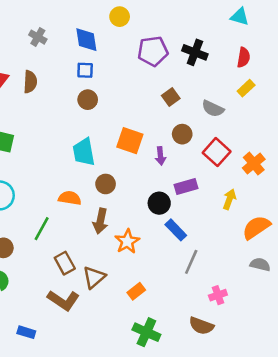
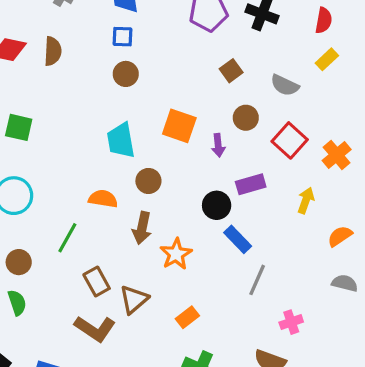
orange semicircle: (256, 227) -> (340, 236), size x0.7

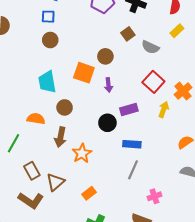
brown square: (231, 71) -> (128, 34), moved
brown circle: (246, 118) -> (105, 56), moved
yellow arrow: (306, 200) -> (164, 109), moved
blue rectangle: (238, 239) -> (132, 144), moved, turned -42

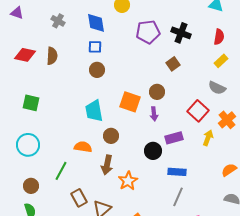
gray semicircle: (150, 47) -> (217, 88), moved
brown circle: (105, 56) -> (157, 92), moved

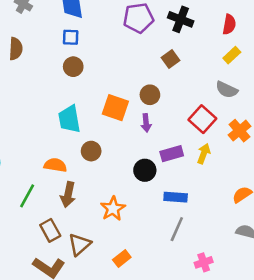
yellow arrow: (208, 138) -> (204, 154), moved
brown arrow: (107, 165) -> (68, 195), moved

